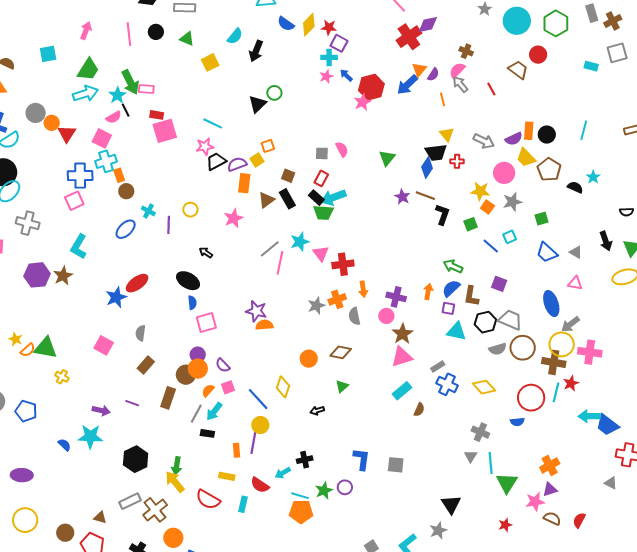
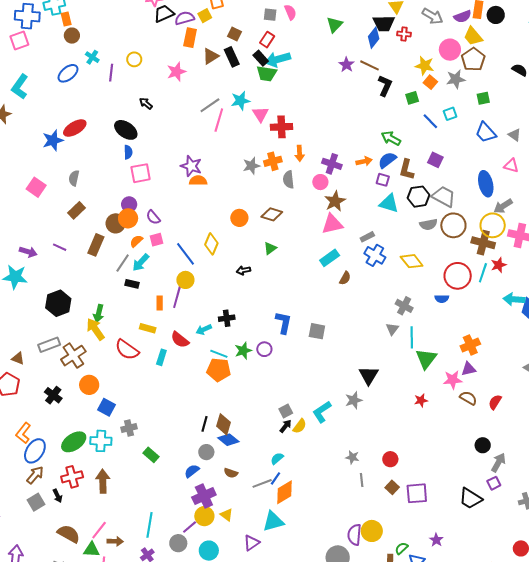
brown pentagon: (549, 169) -> (473, 59), moved
orange arrow: (428, 292) -> (364, 161), turned 63

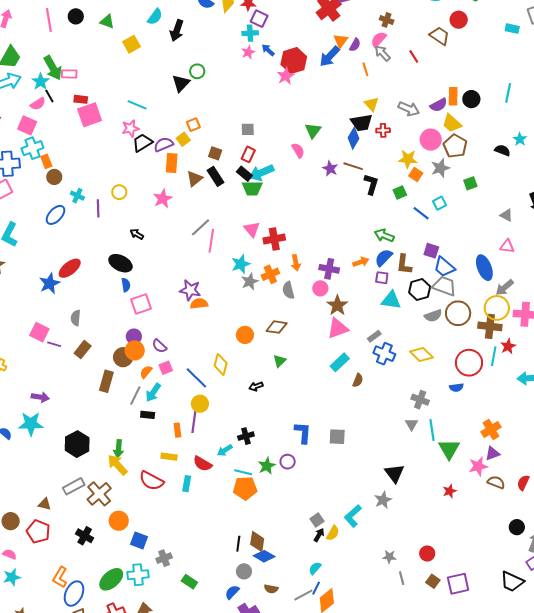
pink semicircle: (290, 12) -> (298, 150), moved
cyan star: (240, 101) -> (241, 264), moved
blue trapezoid: (486, 133) -> (444, 267), moved
purple line: (60, 247) -> (54, 344), moved

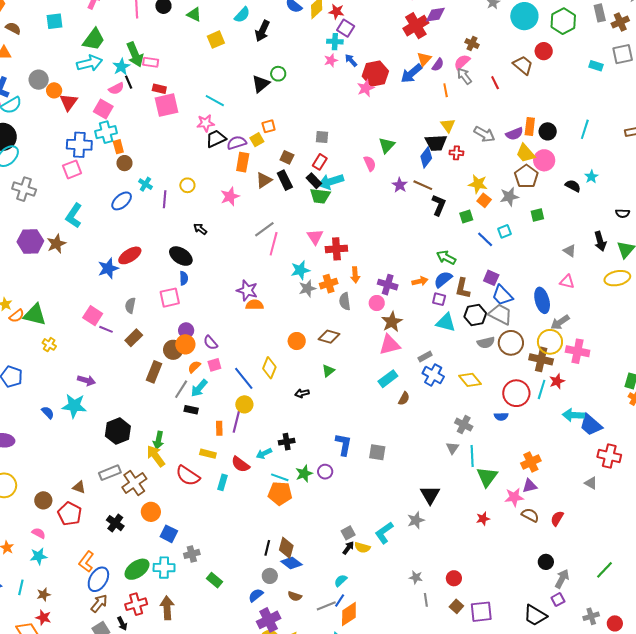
pink circle: (431, 140) -> (544, 160), moved
pink square: (141, 304) -> (170, 298), moved
yellow semicircle: (333, 533) -> (362, 548), turned 70

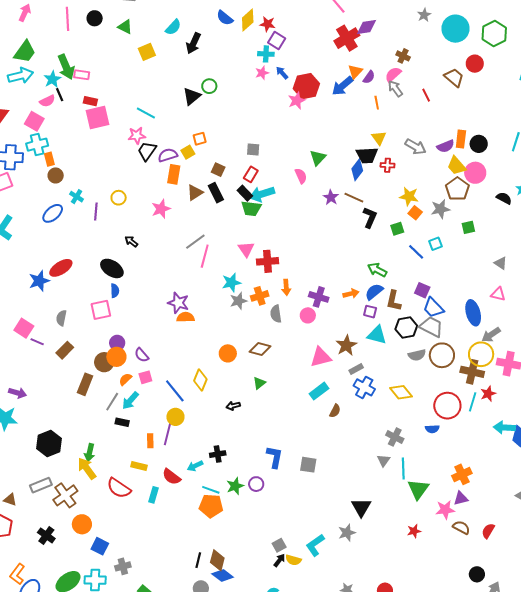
black trapezoid: (216, 139) -> (147, 151), turned -30
brown star: (392, 322) -> (346, 345), moved

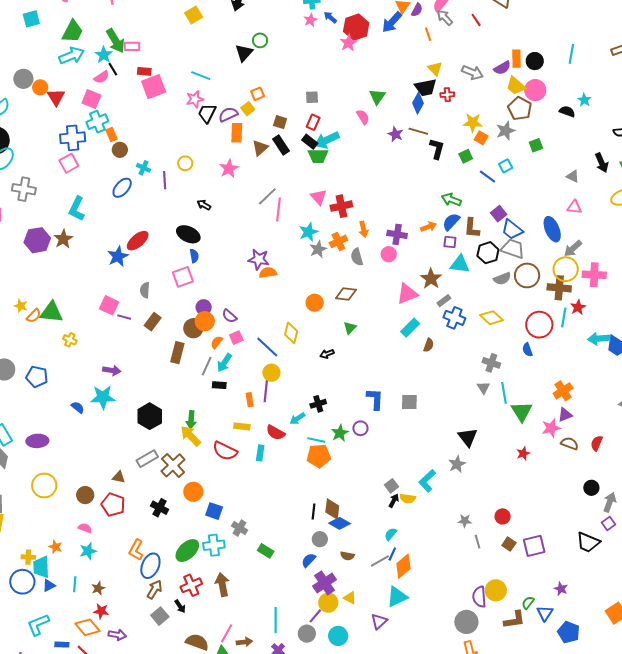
purple square: (422, 290) -> (499, 214), turned 35
blue semicircle: (432, 429) -> (527, 350), turned 80
gray cross: (123, 566) -> (240, 528), turned -35

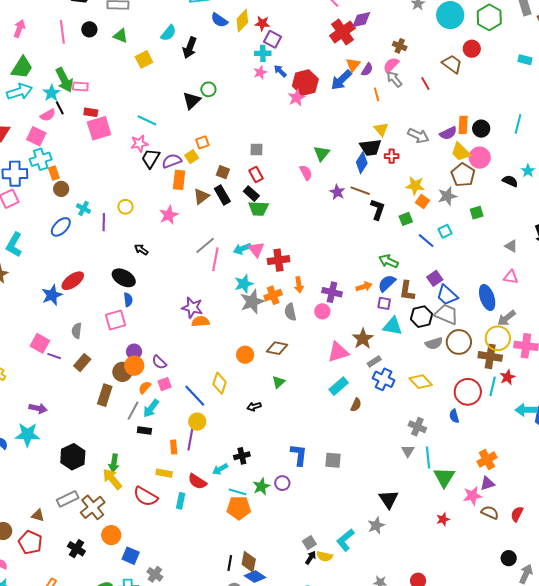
red rectangle: (313, 122) -> (256, 174), turned -56
cyan arrow: (327, 140) -> (242, 249), moved, size x0.7
gray star: (318, 249) -> (252, 302), size x1.4

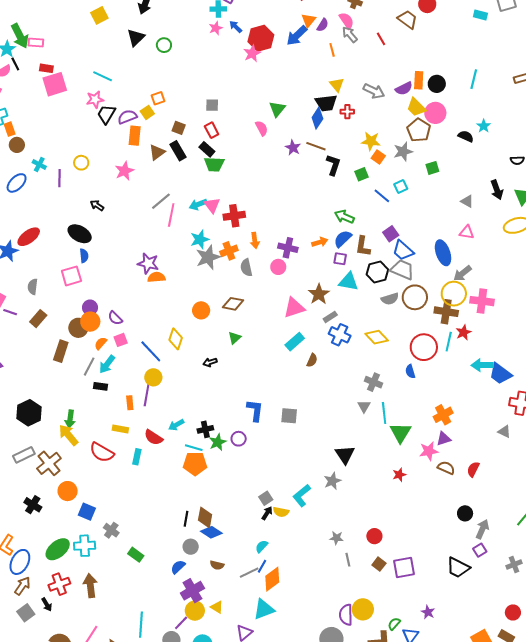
pink semicircle: (391, 65) -> (347, 21), turned 102
black triangle: (192, 101) -> (136, 38), moved
black cross: (242, 456) -> (205, 429), moved

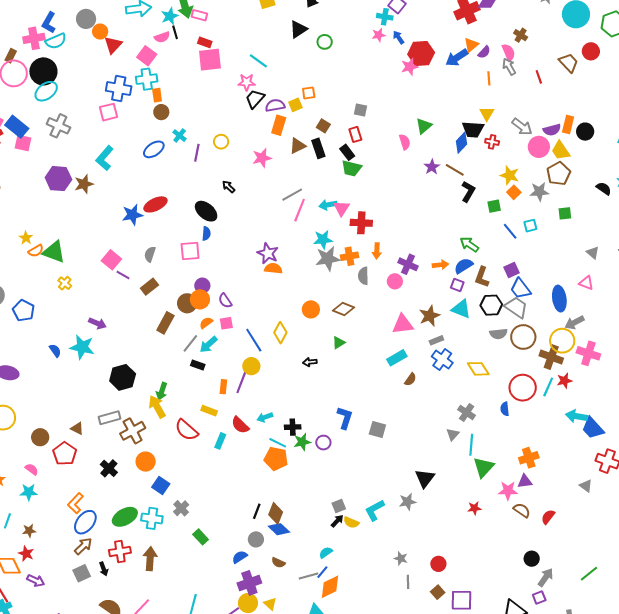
pink circle: (435, 113) -> (539, 147), moved

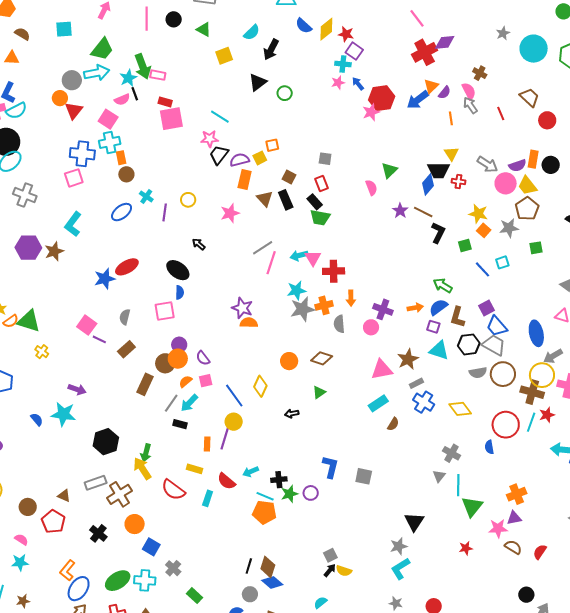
gray circle: (86, 19) -> (72, 80), moved
red circle: (591, 51) -> (547, 120), moved
brown triangle: (298, 146) -> (265, 199), turned -42
cyan L-shape: (375, 510) -> (400, 569), moved

